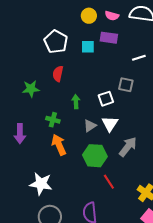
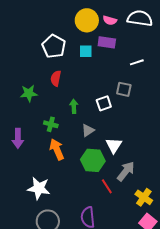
yellow circle: (89, 16) -> (87, 20), size x1.5
white triangle: (110, 124) -> (114, 145), moved
gray arrow: (128, 147) -> (126, 171), moved

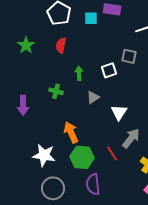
green star: (29, 93) -> (26, 45), moved, turned -30
orange arrow: (57, 149) -> (71, 132), moved
green hexagon: (93, 160) -> (82, 157), moved

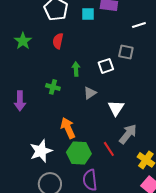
white star: (44, 155) -> (41, 151), turned -30

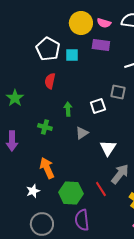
cyan square: (88, 14) -> (72, 55), moved
green star: (23, 41) -> (15, 98), moved
orange arrow: (68, 128) -> (47, 168), moved
white star: (41, 151) -> (33, 191), size x0.6

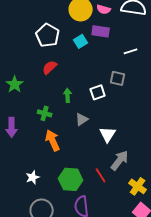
cyan square: (72, 55) -> (81, 41), moved, turned -32
red semicircle: (50, 81) -> (50, 67), turned 35
orange arrow: (47, 168) -> (53, 140), moved

